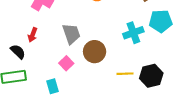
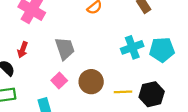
cyan pentagon: (161, 21) -> (162, 50), moved
brown circle: (95, 52) -> (91, 82), moved

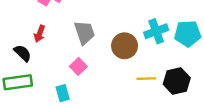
brown circle: (91, 82) -> (125, 46), moved

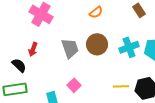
brown circle: (125, 46) -> (97, 44), moved
pink square: (78, 66) -> (74, 85), moved

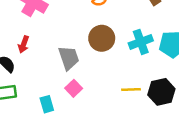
gray trapezoid: (70, 48) -> (69, 58), moved

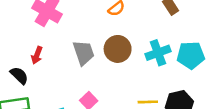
gray trapezoid: (69, 58) -> (84, 53), moved

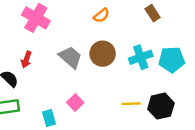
gray trapezoid: (84, 53) -> (70, 57), turned -30

